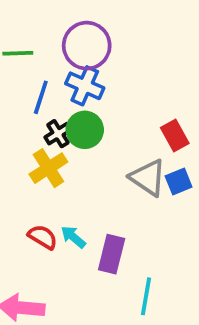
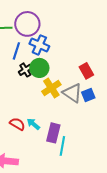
purple circle: (87, 46) -> (27, 24), moved
yellow cross: (48, 168) -> (51, 88), moved
cyan line: (146, 296) -> (62, 146), moved

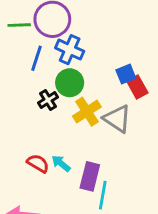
black cross: (25, 70) -> (48, 100), moved
blue square: (88, 95) -> (126, 74), moved

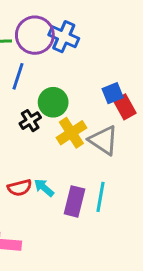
blue cross: (70, 50) -> (64, 37), moved
red semicircle: (38, 163) -> (20, 188), turned 135
cyan line: (103, 195) -> (100, 197), moved

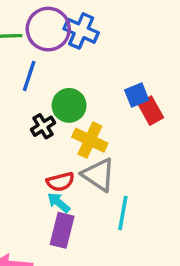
yellow cross: (71, 133) -> (90, 140), turned -32
gray triangle: (103, 140) -> (99, 175), moved
red semicircle: (20, 188) -> (60, 182), moved
purple rectangle: (74, 201) -> (62, 230), moved

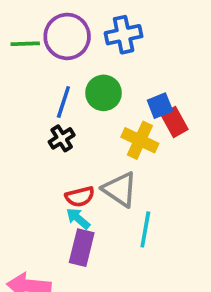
blue cross: (81, 31) -> (124, 35), moved, turned -36
blue line: (29, 76) -> (63, 102), moved
green circle: (69, 105) -> (103, 93), moved
yellow cross: (90, 140) -> (140, 140), moved

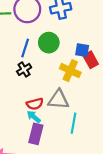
blue square: (160, 106) -> (82, 50), turned 32
gray triangle: (120, 189) -> (58, 100), turned -30

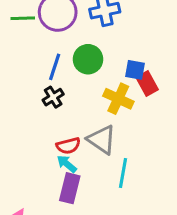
gray triangle: (58, 100) -> (102, 140), turned 30

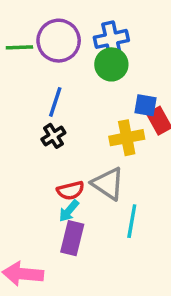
green circle: (88, 59) -> (111, 64), moved
yellow cross: (118, 99) -> (127, 138), turned -36
cyan arrow: (67, 164) -> (69, 211), turned -90

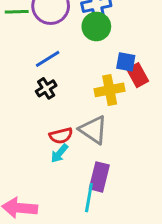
blue line: (55, 102) -> (48, 59), turned 40
cyan line: (132, 221) -> (89, 198), moved
purple rectangle: (72, 238) -> (99, 177), moved

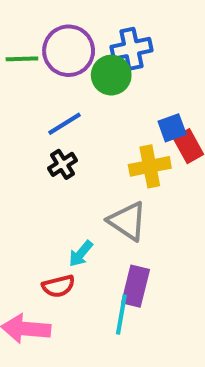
green circle: (96, 26) -> (111, 75), moved
blue square: (126, 62) -> (172, 128), turned -30
red semicircle: (61, 136) -> (58, 286), moved

